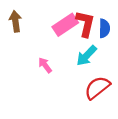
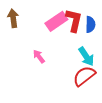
cyan arrow: (87, 56) -> (86, 56), moved, turned -78

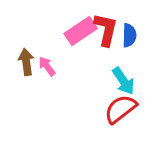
brown arrow: (13, 18) -> (26, 62), moved
pink arrow: (39, 56) -> (47, 66), moved

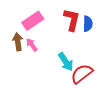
pink rectangle: (81, 31) -> (33, 21), moved
cyan arrow: (123, 81) -> (66, 62), moved

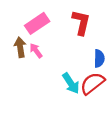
blue semicircle: (88, 24) -> (99, 58), moved
cyan arrow: (66, 62) -> (71, 83), moved

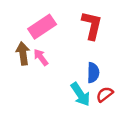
blue semicircle: (99, 58) -> (93, 73), moved
red semicircle: (92, 83) -> (105, 94), size x0.6

